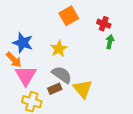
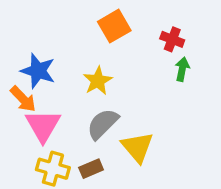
gray semicircle: (62, 75) -> (103, 124), turned -80
brown rectangle: (55, 89) -> (91, 169), moved

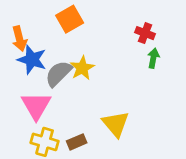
orange square: (114, 26) -> (70, 19), moved
orange arrow: (23, 99) -> (19, 39), moved, turned 30
gray semicircle: (103, 124) -> (58, 74), moved

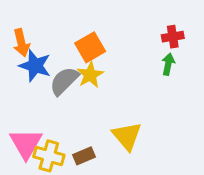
orange square: (70, 19) -> (90, 47), moved
red cross: (145, 33) -> (173, 37), moved, turned -30
pink triangle: (36, 106) -> (26, 144), moved

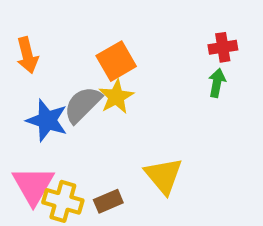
blue star: (35, 66) -> (47, 120), moved

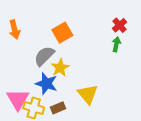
red cross: (223, 47) -> (120, 25), turned -32
yellow star: (116, 97) -> (60, 68), moved
blue star: (47, 120) -> (46, 84), moved

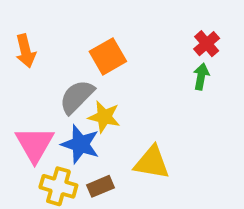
yellow star: (60, 68) -> (104, 117), turned -30
yellow triangle: (88, 94) -> (152, 163), turned -40
pink triangle: (18, 99) -> (35, 144), moved

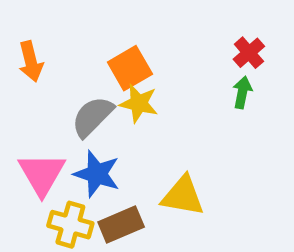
yellow star: (104, 117) -> (139, 103), moved
brown rectangle: (101, 186) -> (121, 225), size x1.4

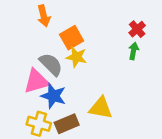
orange arrow: (31, 62) -> (44, 16), moved
gray semicircle: (92, 117) -> (51, 64), turned 90
pink triangle: (42, 174) -> (36, 81), moved, turned 44

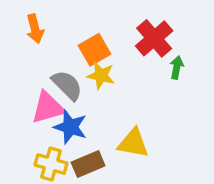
orange arrow: (44, 16) -> (35, 29), moved
red cross: (137, 29) -> (154, 38), moved, size x1.6

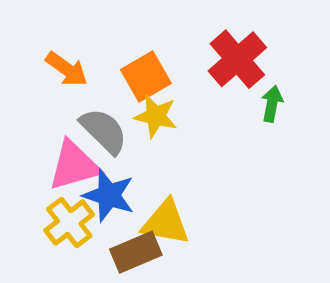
orange arrow: (35, 29) -> (67, 69), moved, turned -40
yellow triangle: (133, 143) -> (166, 222), moved
yellow cross: (51, 164) -> (69, 222), moved, turned 36

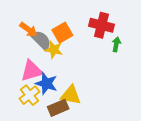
red cross: (237, 59) -> (101, 25), turned -35
yellow star: (156, 116) -> (54, 50), moved
gray semicircle: (104, 131) -> (41, 40), moved

